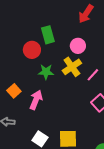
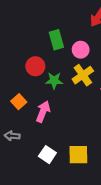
pink circle: (78, 46) -> (81, 50), moved
red circle: (32, 50) -> (35, 66), moved

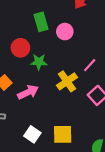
yellow cross: (83, 75) -> (67, 81), moved
pink arrow: (43, 112) -> (28, 92), turned 42

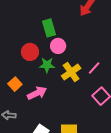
pink circle: (65, 32) -> (58, 46), moved
yellow cross: (67, 81) -> (71, 72), moved

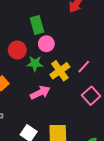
pink arrow: (37, 93) -> (40, 93), moved

